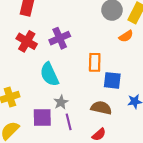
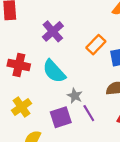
red cross: (27, 41) -> (19, 65), moved
orange rectangle: (95, 62) -> (96, 45), turned 60

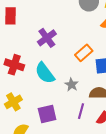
gray star: (75, 96) -> (71, 85), moved
purple line: (89, 113) -> (81, 111), moved, turned 42

